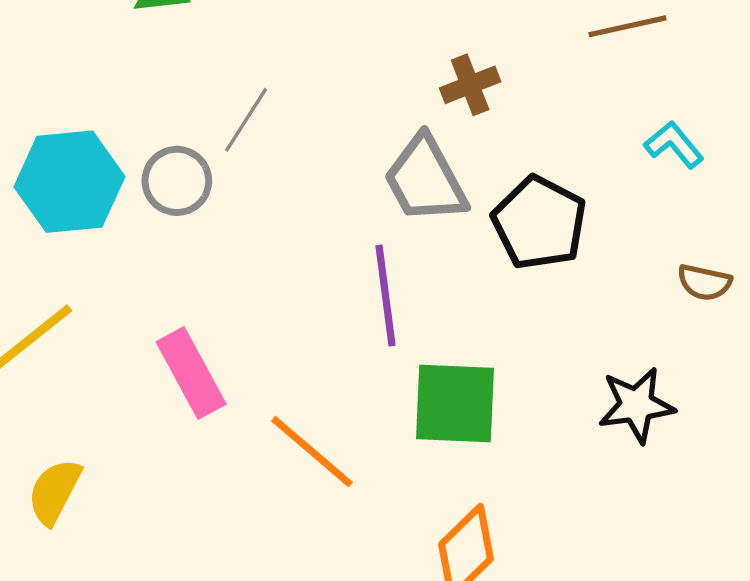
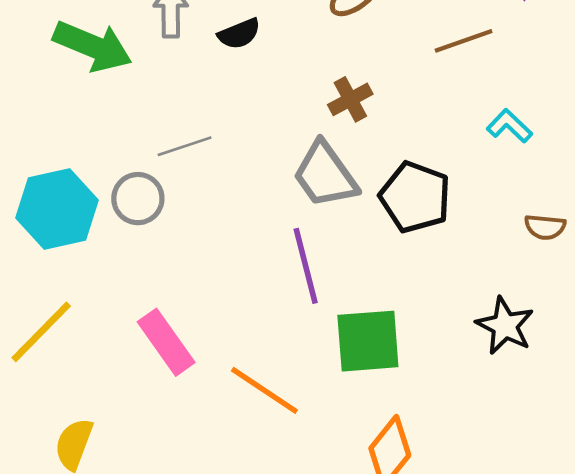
gray line: (246, 120) -> (185, 146), turned 46
black star: (636, 405) -> (505, 326), turned -30

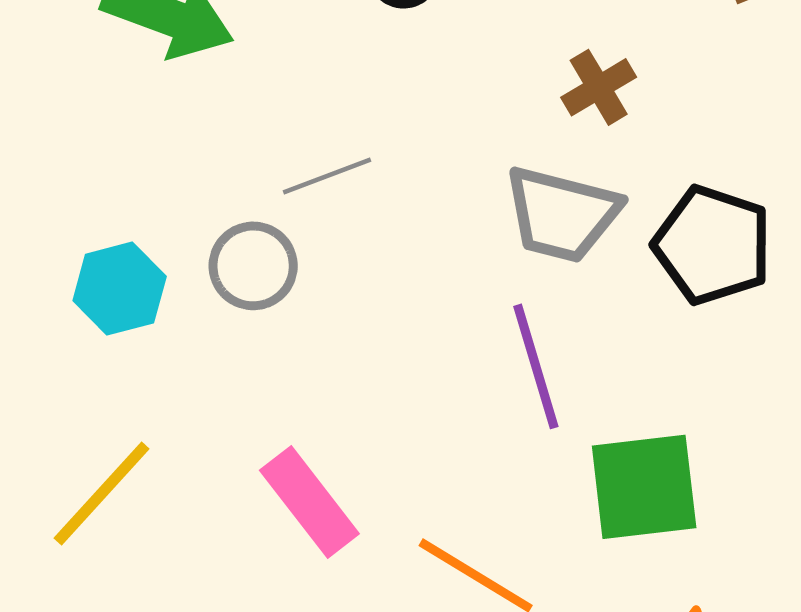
gray trapezoid: (325, 175) -> (562, 214), turned -38
cyan hexagon: (57, 209) -> (120, 289), size x0.7

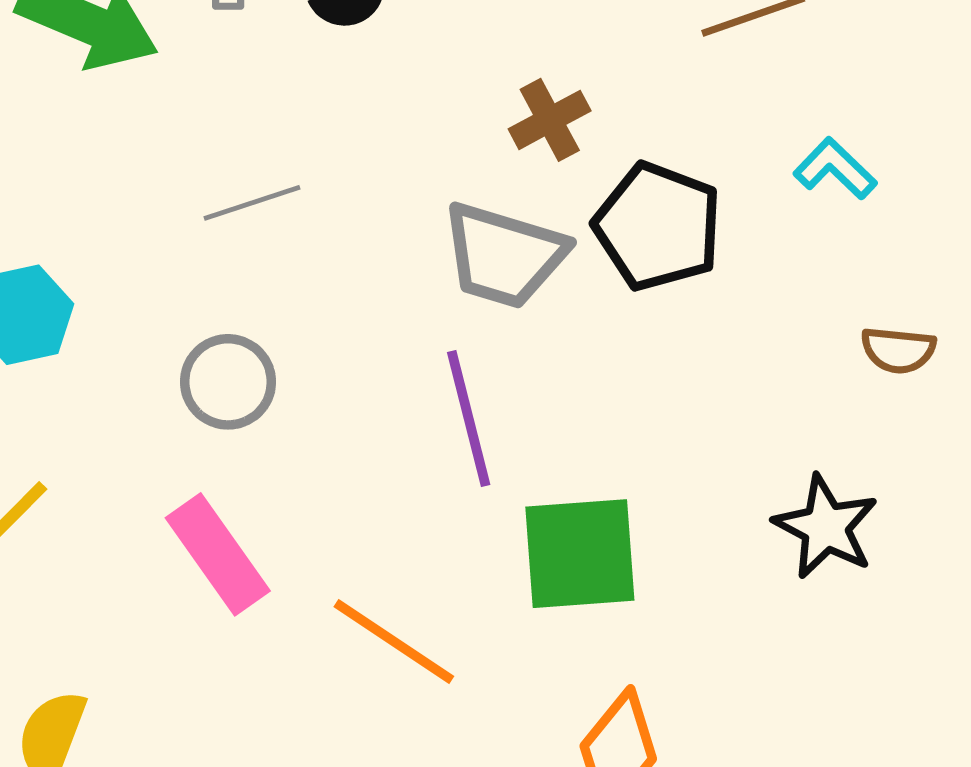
black pentagon: (713, 245) -> (658, 226), moved
gray circle: (253, 266) -> (228, 382), moved

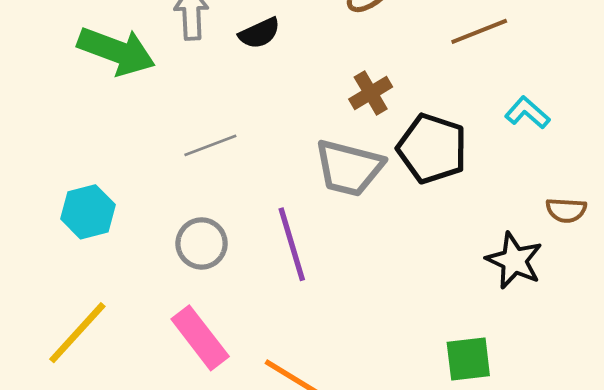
purple line: (469, 418) -> (292, 244), moved
black star: (826, 527) -> (514, 261), moved
green square: (580, 554) -> (468, 359), moved, size x0.7

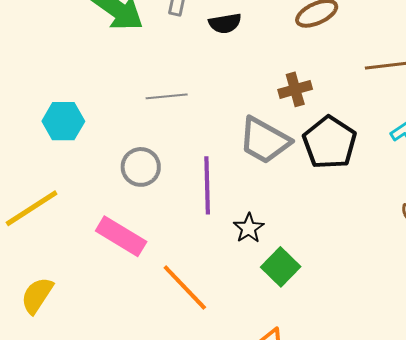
black star: (514, 261) -> (249, 228), moved, size x0.7
pink rectangle: (200, 338) -> (121, 236), turned -36
green square: (468, 359) -> (281, 267), moved, turned 36

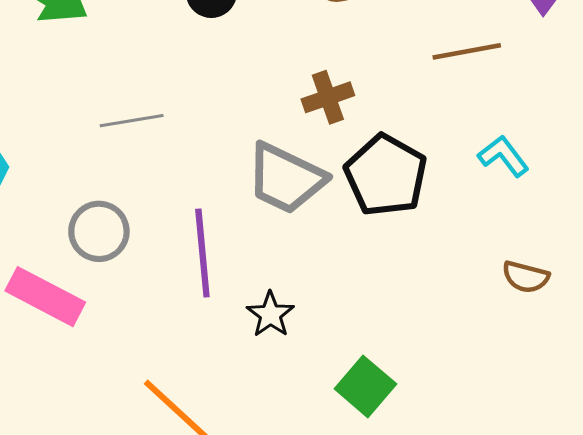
pink rectangle: (121, 236) -> (45, 297), moved
green square: (281, 267) -> (365, 386), moved

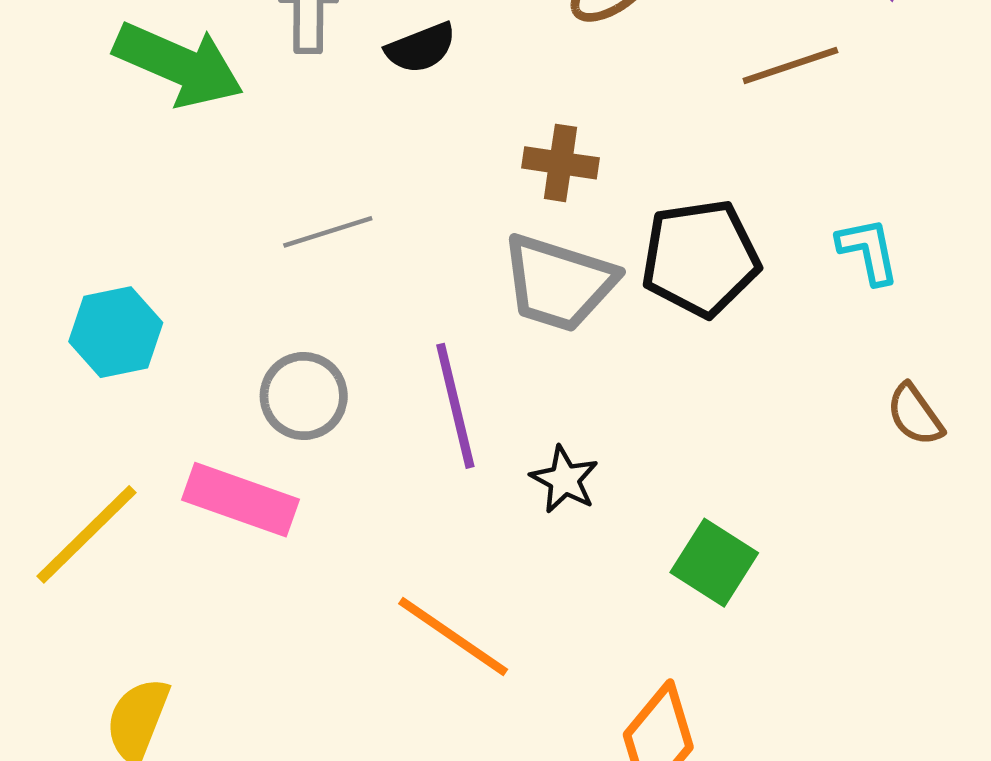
brown cross: (328, 97) -> (561, 163), moved, turned 36
cyan L-shape: (503, 156) -> (868, 251), moved, turned 34
black pentagon: (386, 175) -> (700, 258), turned -30
brown semicircle: (526, 277) -> (915, 415), moved, turned 48

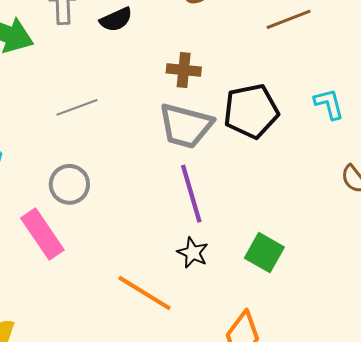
purple line: (455, 406) -> (191, 194), moved
black star: (564, 480) -> (193, 253), moved
pink rectangle: (241, 500) -> (42, 234), turned 39

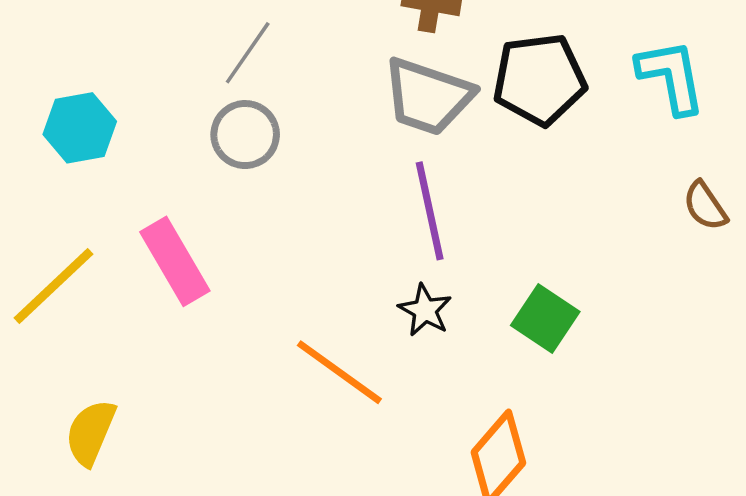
cyan L-shape: (329, 104) -> (671, 76), size x1.4
gray line: (77, 107) -> (248, 53), turned -39
gray circle: (69, 184) -> (245, 135), moved

